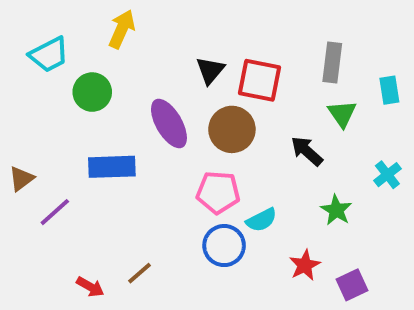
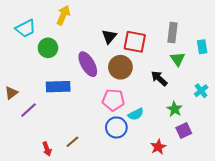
red star: (305, 265) -> (158, 147), moved
purple square: (352, 285) -> (184, 131), moved
red arrow: (90, 287) -> (47, 149), turned 40

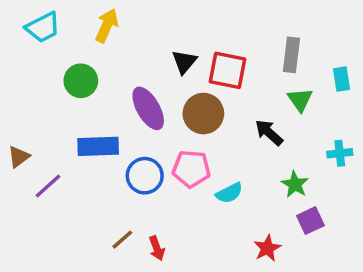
cyan trapezoid: (26, 28) -> (43, 27), moved
cyan cross: (201, 91) -> (340, 153), turned 32
blue circle: (116, 127) -> (145, 176), moved
red arrow: (47, 149) -> (157, 248), moved

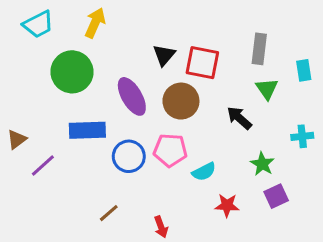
green circle: (81, 81) -> (72, 72), size x1.4
red arrow: (157, 248) -> (161, 227), moved
red star: (267, 248) -> (227, 205), moved, turned 30

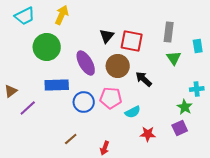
black arrow: (239, 118) -> (144, 79), moved
green star: (262, 164) -> (185, 107), moved
red arrow: (161, 227) -> (105, 148), turned 40

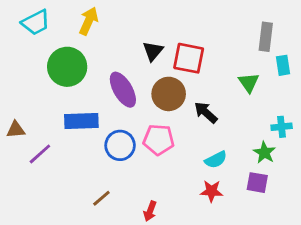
gray rectangle: (169, 32) -> (266, 37), moved
brown triangle: (11, 91) -> (16, 130), turned 32
cyan semicircle: (133, 112) -> (216, 160), moved
purple square: (180, 128) -> (257, 183), turned 35

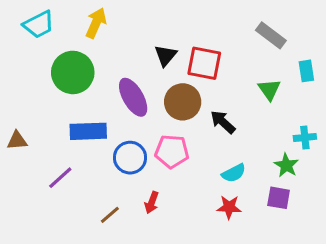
gray rectangle: (266, 37) -> (271, 35), moved, turned -60
purple line: (40, 154) -> (60, 178), moved
red arrow: (150, 211) -> (152, 202), moved

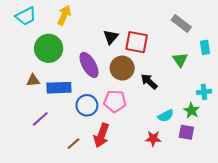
brown triangle: (17, 141) -> (33, 80), moved
cyan semicircle: (234, 173) -> (166, 116), moved
red arrow: (152, 202) -> (101, 135), size x1.6

